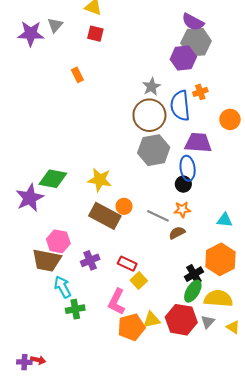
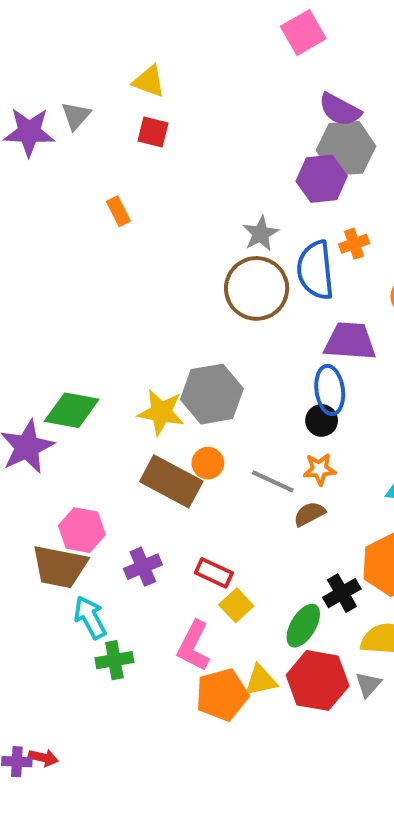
gray hexagon: (154, 150) -> (212, 394), moved
green ellipse: (193, 291) -> (303, 626), moved

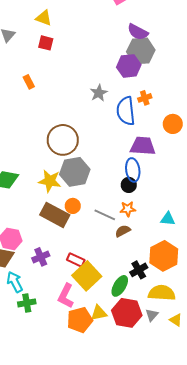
brown circle: (257, 288) -> (63, 140), moved
yellow square: (236, 605) -> (87, 276), size x1.8

